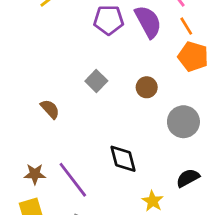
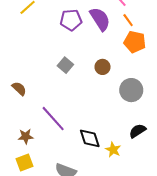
brown semicircle: (50, 109) -> (19, 89), moved
black diamond: (123, 159) -> (90, 138), moved
purple line: (73, 180) -> (53, 119), moved

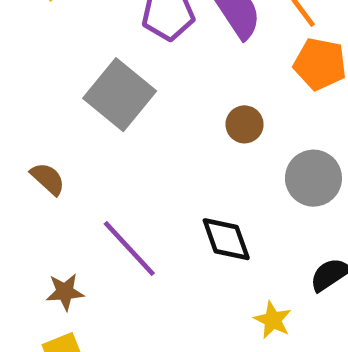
gray square: (65, 65) -> (120, 95), moved, size x1.8
black diamond: (90, 138) -> (226, 239), moved

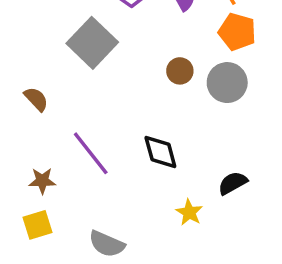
gray circle: (313, 178) -> (227, 83), moved

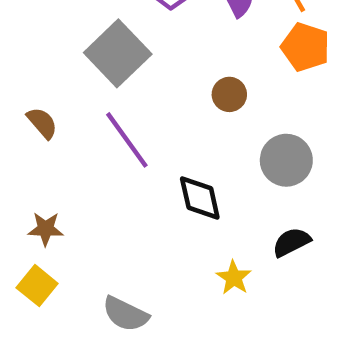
gray circle: (227, 83) -> (286, 160), moved
purple line: (91, 153) -> (127, 140), moved
yellow square: (38, 225) -> (37, 286), turned -36

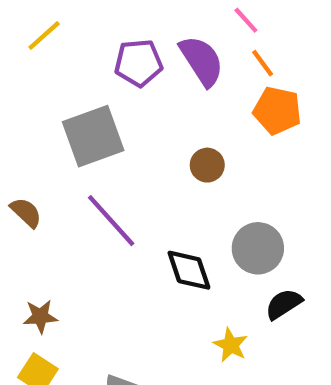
gray square: (118, 53) -> (93, 136), turned 30
gray circle: (286, 160) -> (258, 248), moved

